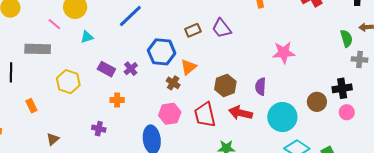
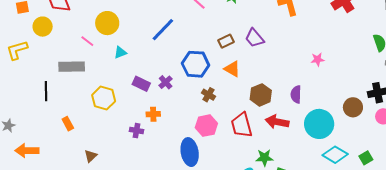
pink star: (284, 53) -> (318, 59), size x0.6
orange triangle: (189, 67) -> (232, 69), moved, turned -48
purple cross: (99, 129) -> (137, 131), moved

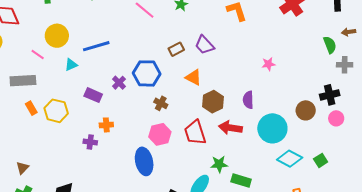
blue line: (163, 30) -> (96, 46), moved, turned 32
orange triangle: (232, 69) -> (193, 77), moved
purple cross: (166, 82) -> (119, 83), moved
orange rectangle: (68, 124) -> (31, 108), moved
brown triangle: (91, 156) -> (22, 168), moved

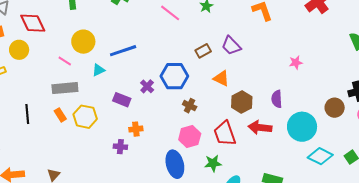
gray rectangle: (23, 81) -> (65, 88), moved
green star: (219, 164) -> (213, 163), moved

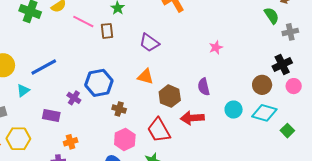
brown rectangle: (203, 51) -> (107, 31), moved, turned -56
cyan circle: (302, 127) -> (234, 110), size x0.6
cyan diamond: (320, 156) -> (264, 113), moved

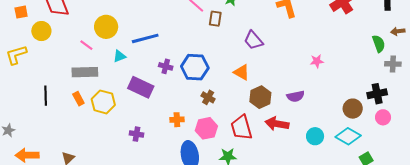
purple semicircle: (204, 87) -> (296, 96), turned -102
purple cross: (74, 98) -> (166, 66), moved, turned -32
cyan circle: (234, 110) -> (315, 136), moved
purple rectangle: (51, 115) -> (141, 87), size x1.4
orange cross: (71, 142) -> (177, 120), moved

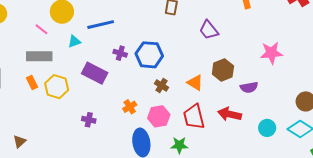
pink star: (317, 61) -> (271, 53), size x1.6
orange triangle: (242, 72) -> (195, 83), moved
brown hexagon: (260, 97) -> (223, 70), moved
orange cross: (177, 120) -> (130, 107), turned -32

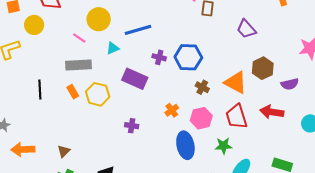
orange triangle: (195, 83) -> (236, 82), size x1.4

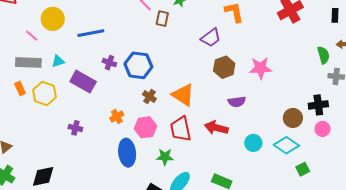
purple trapezoid: (246, 29) -> (211, 38), moved, turned -90
cyan triangle: (113, 48) -> (58, 61), moved
brown hexagon: (263, 68) -> (224, 67), moved

